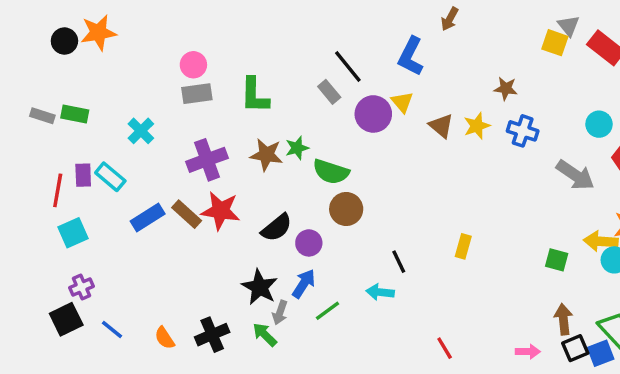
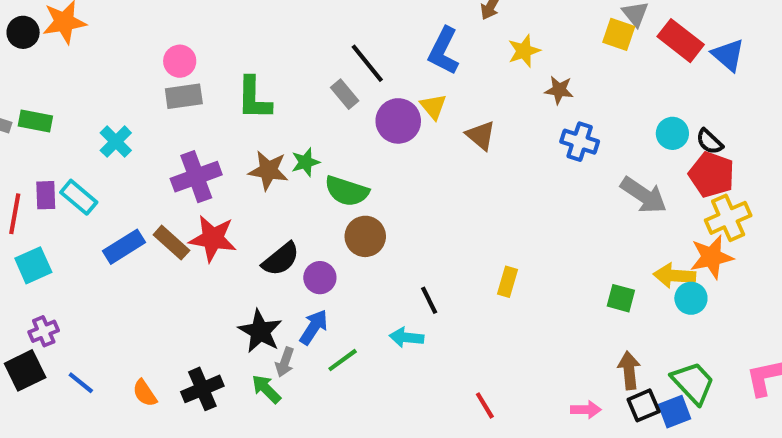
yellow star: (477, 126) -> (524, 51), moved

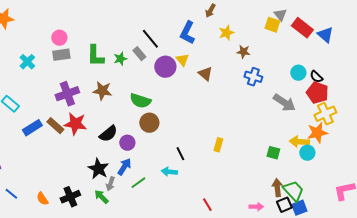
cyan cross: (116, 142) -> (27, 62), moved
green star: (305, 162) -> (120, 59), moved
green trapezoid: (693, 383) -> (293, 191), moved

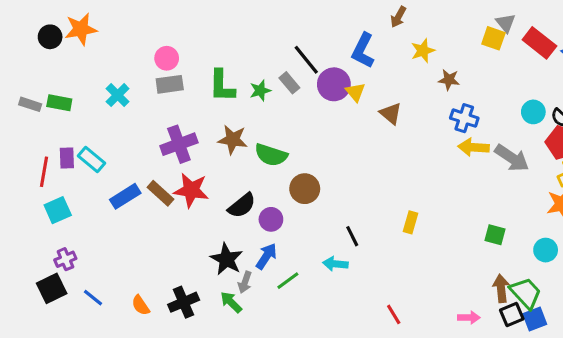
purple circle: (165, 67) -> (334, 84), moved
green semicircle: (140, 101) -> (271, 155), moved
yellow arrow: (299, 142) -> (473, 147), moved
cyan circle: (307, 153) -> (546, 250), moved

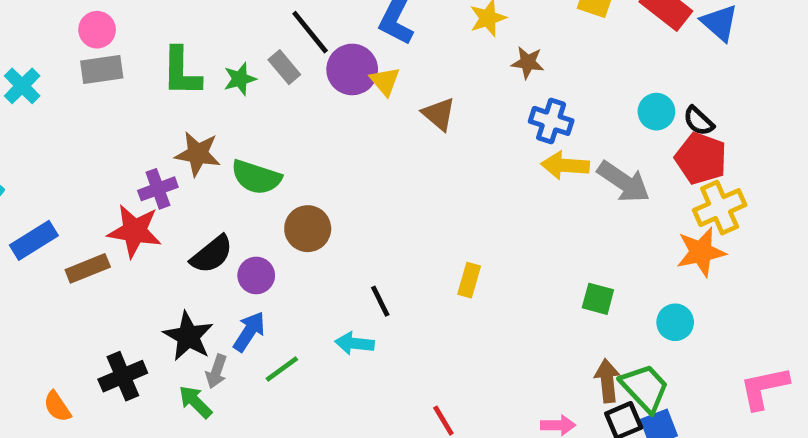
purple cross: (179, 144) -> (158, 189), moved, size x0.7
brown rectangle: (161, 193) -> (88, 268), moved, turned -64
black cross: (184, 302) -> (123, 376), moved

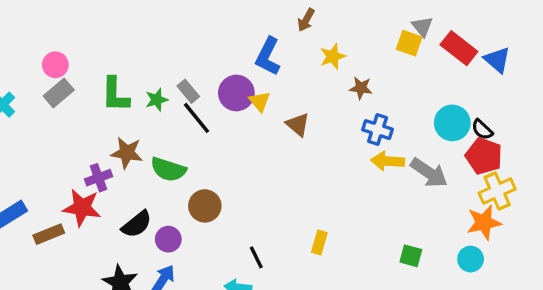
black line: (310, 32) -> (197, 118), moved
gray rectangle: (102, 69) -> (59, 93), turned -32
cyan circle: (656, 112) -> (452, 123), size x1.4
cyan circle: (675, 322) -> (471, 259), moved

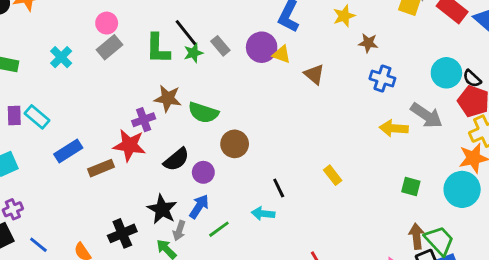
yellow triangle: (260, 101) -> (282, 54), turned -30
black line: (197, 118) -> (186, 33), moved
yellow arrow: (388, 161) -> (394, 128), moved
yellow rectangle: (319, 242) -> (333, 175), turned -54
cyan circle: (471, 259) -> (462, 189), size x1.6

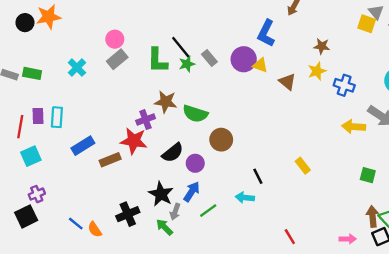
yellow star: (344, 16) -> (317, 71), moved
brown star: (368, 43) -> (322, 46), moved
cyan rectangle: (37, 117) -> (57, 117), turned 54
blue line: (38, 245) -> (76, 224), moved

